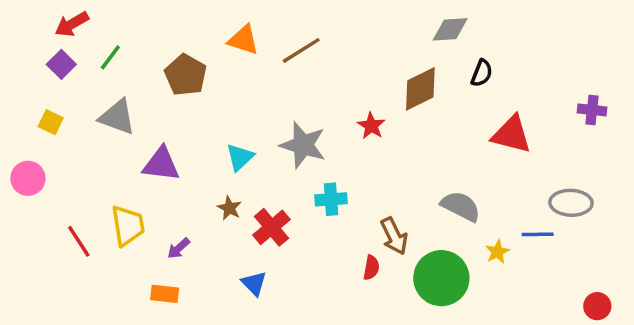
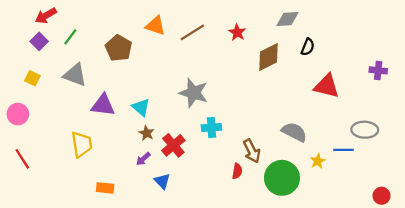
red star: (371, 126) -> (237, 32), moved
cyan triangle: (240, 157) -> (141, 107), moved, turned -36
red line: (79, 241) -> (22, 159), moved
purple arrow: (179, 248) -> (143, 159), moved

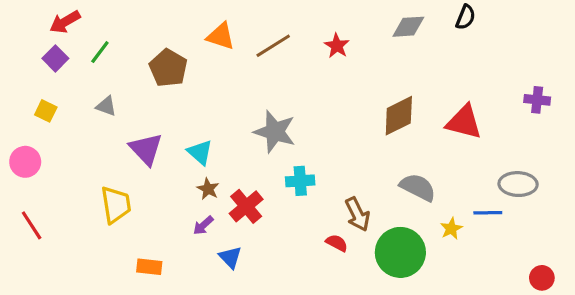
black semicircle: (308, 47) -> (466, 17), moved
brown diamond: (269, 57) -> (399, 116), moved
gray triangle: (75, 75) -> (106, 106), size x0.6
purple triangle: (103, 105) -> (146, 149), turned 40
red semicircle: (237, 171) -> (337, 243), turned -72

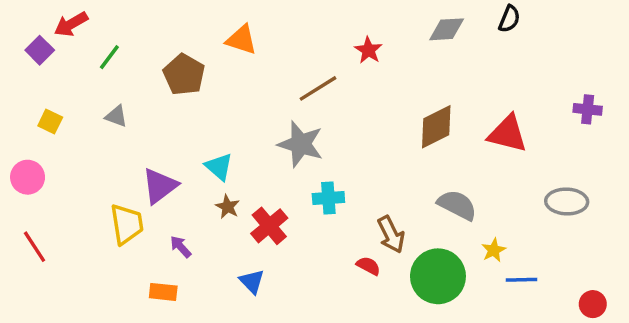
brown line: (273, 46) -> (318, 88), moved
purple square: (55, 58) -> (40, 50), moved
purple triangle: (146, 149) -> (160, 186), moved, turned 36
blue line: (488, 213) -> (521, 280), moved
purple arrow: (203, 225) -> (181, 247), moved, turned 90

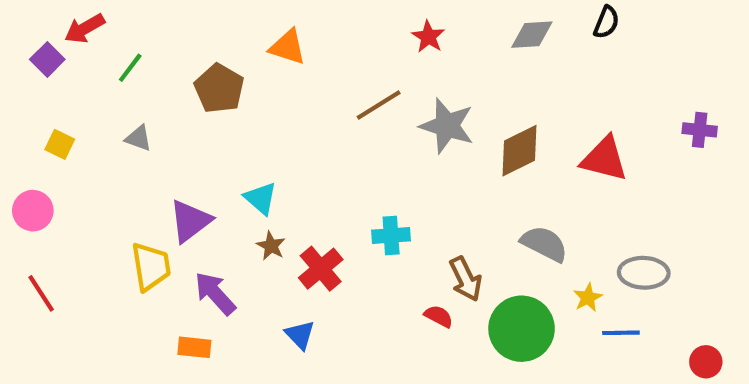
red star: (368, 50) -> (428, 37), moved
gray star: (301, 144) -> (447, 126), moved
gray ellipse: (567, 201) -> (644, 273), moved
purple arrow: (181, 247) -> (215, 293), size x1.6

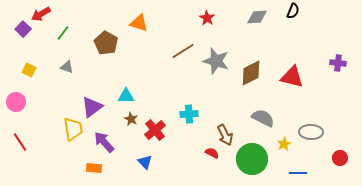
cyan triangle: (261, 198) -> (126, 96), turned -42
blue line: (621, 333) -> (298, 173), moved
red circle: (706, 362) -> (340, 158), moved

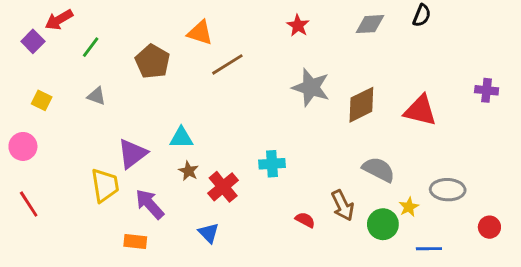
brown line: (183, 51) -> (227, 64), moved
brown arrow: (225, 135) -> (343, 205), moved
green circle: (252, 159) -> (383, 224), moved, size x0.7

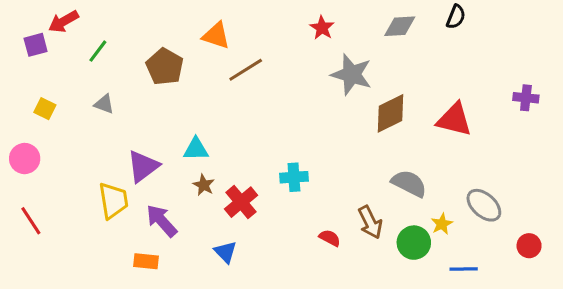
purple square: (33, 41) -> (36, 45), turned 30
gray star: (311, 87) -> (352, 74), moved
gray ellipse: (448, 190) -> (484, 205), turned 40

